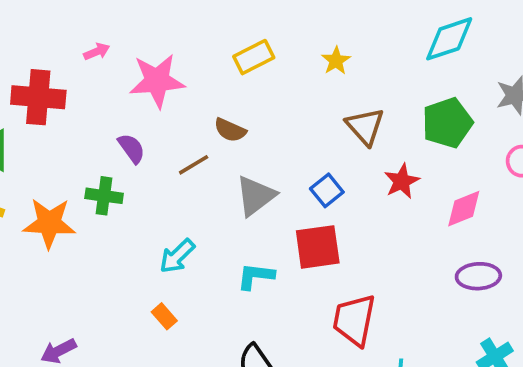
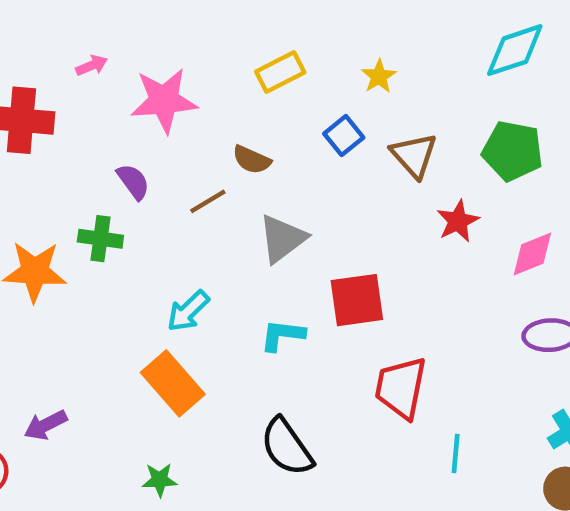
green pentagon: (447, 123) -> (513, 151), turned 30
blue square: (327, 190) -> (344, 136), moved
orange rectangle: (164, 316) -> (173, 383), size x2.0

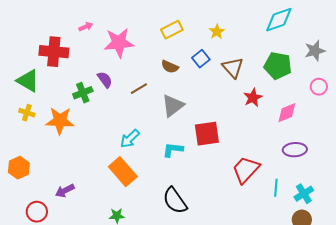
brown semicircle: (252, 160) -> (170, 67), moved
green cross: (100, 239) -> (83, 93), moved, turned -30
red trapezoid: (401, 388) -> (246, 170), moved, turned 32
cyan line: (456, 454) -> (276, 188), moved

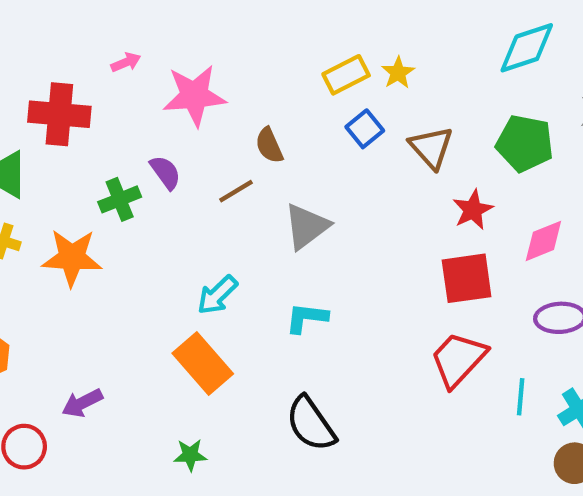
yellow rectangle: (172, 30) -> (346, 75), moved
brown semicircle: (170, 67) -> (269, 145), moved, turned 42
red square: (207, 134) -> (467, 278), moved

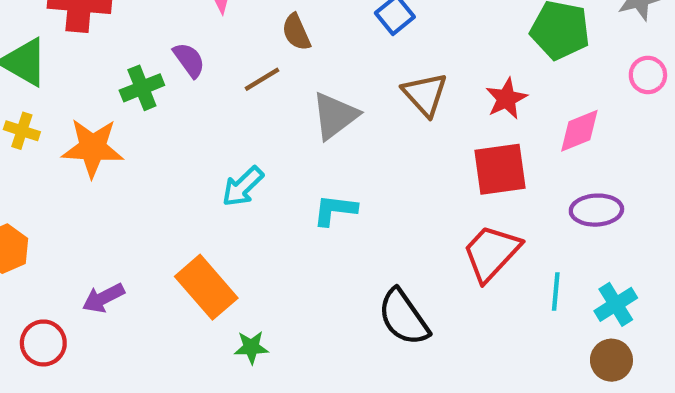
brown triangle: (431, 147) -> (425, 94), moved
orange rectangle: (203, 364) -> (206, 287), moved
black semicircle: (311, 424) -> (403, 317), moved
green star: (190, 455) -> (251, 347), moved

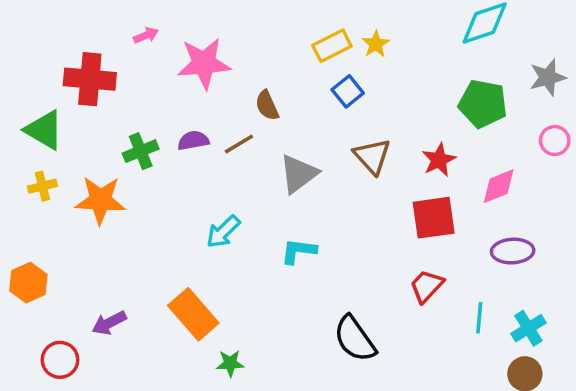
purple semicircle: (189, 60) -> (193, 141), moved, turned -64
yellow cross: (22, 131) -> (42, 186), turned -32
red trapezoid: (491, 253) -> (427, 286), size x0.7

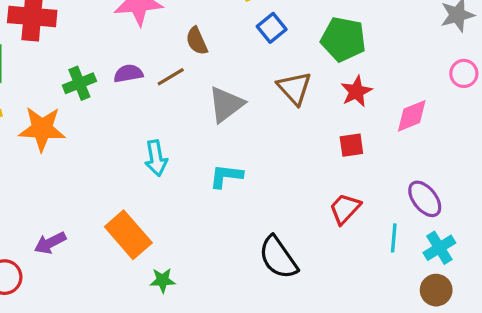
green pentagon: (483, 104) -> (343, 39), moved
red square: (434, 218) -> (351, 145), size x0.6
cyan arrow: (223, 232) -> (156, 158), turned -56
purple ellipse: (513, 251) -> (425, 199), moved, turned 54

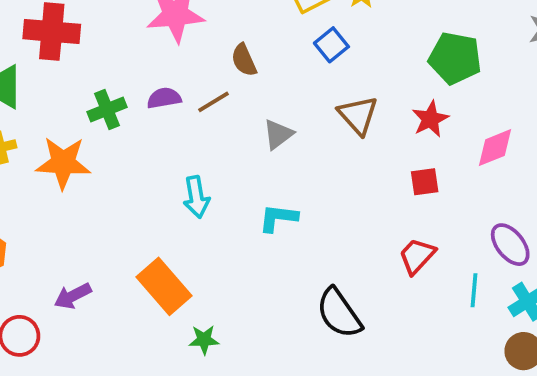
green pentagon: (343, 39) -> (455, 58), moved
gray triangle: (226, 104) -> (278, 134), size x0.7

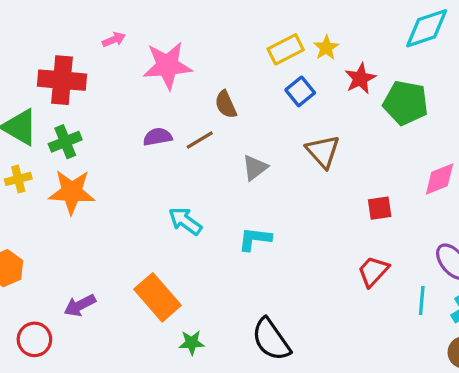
green cross: (107, 110) -> (65, 142), moved
red star: (430, 119) -> (360, 78), moved
cyan arrow: (196, 197) -> (185, 221), turned 136
black semicircle: (339, 313) -> (271, 339), moved

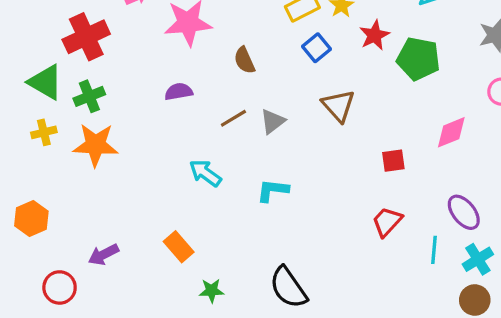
red cross: (62, 80) -> (86, 37), turned -30
brown line: (200, 140) -> (233, 118), moved
orange rectangle: (158, 297) -> (179, 247), size x0.7

